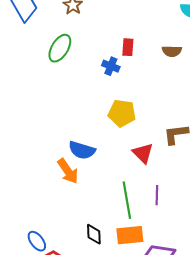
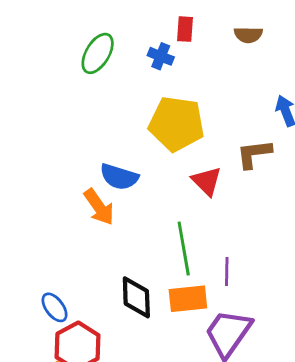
green ellipse: (60, 48) -> (98, 53), moved
yellow pentagon: (122, 113) -> (177, 124), size x1.4
purple line: (157, 195) -> (227, 272), moved
black diamond: (94, 234) -> (136, 297), size x1.4

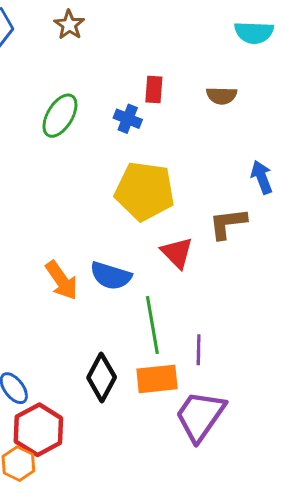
blue semicircle: (119, 177) -> (111, 276), moved
black diamond: (136, 297) -> (102, 377), turned 30

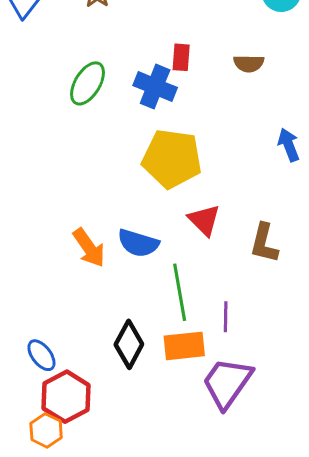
blue cross: (128, 119) -> (155, 87), size x1.5
brown L-shape: (228, 223) -> (264, 243), moved, turned -69

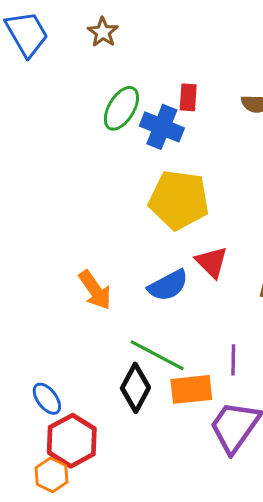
green ellipse: (87, 83) -> (121, 108), moved
blue semicircle: (138, 243) -> (168, 285), moved, turned -45
green line: (180, 292) -> (157, 355), moved, turned -52

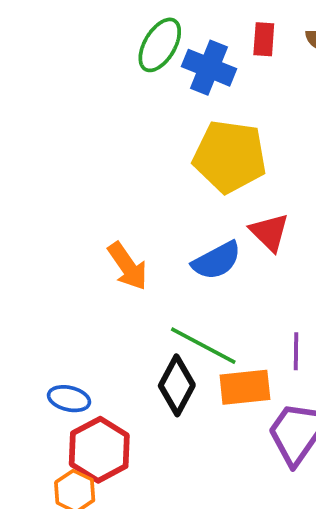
red rectangle: (188, 97) -> (264, 39), moved
blue ellipse: (47, 399) -> (69, 399), turned -40

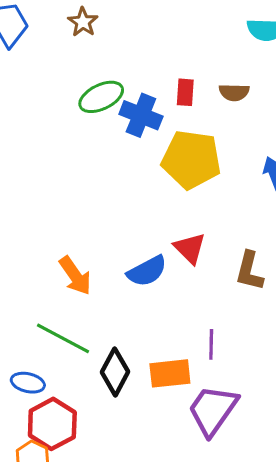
green ellipse: (160, 45) -> (101, 97), turned 33
yellow pentagon: (230, 157) -> (191, 160), moved
green line: (203, 346) -> (63, 338), moved

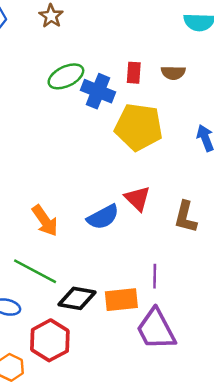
black diamond: (115, 372) -> (77, 298), turned 72
purple trapezoid: (213, 410) -> (156, 329), turned -63
red hexagon: (52, 424) -> (50, 340), moved

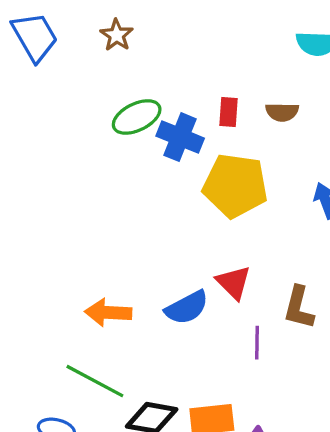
orange arrow: (45, 221) -> (108, 313), turned 128
purple line: (155, 276) -> (257, 343), moved

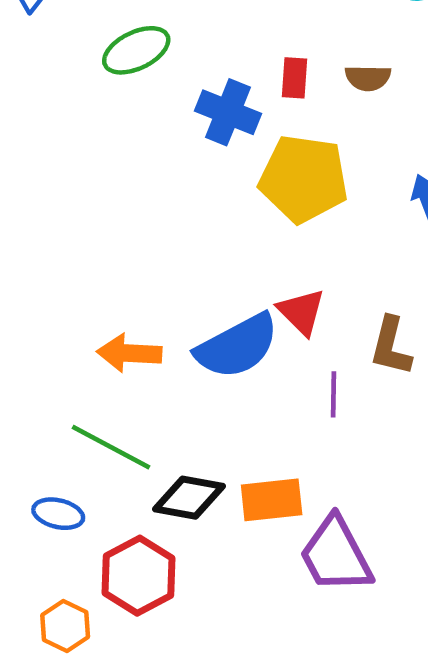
green ellipse: (137, 117) -> (136, 50), moved
blue semicircle: (187, 308) -> (237, 346), size x1.4

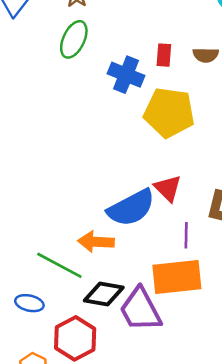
green ellipse: (136, 50) -> (74, 39), turned -39
orange arrow: (129, 353) -> (96, 242), moved
orange rectangle: (272, 500) -> (177, 277), moved, size x1.4
purple trapezoid: (336, 555) -> (140, 310), moved

